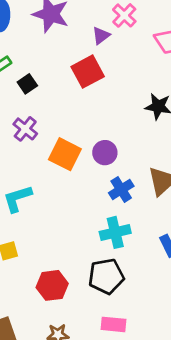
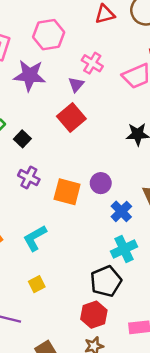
black pentagon: (106, 276) -> (106, 281), moved
red hexagon: (52, 285) -> (94, 315), moved

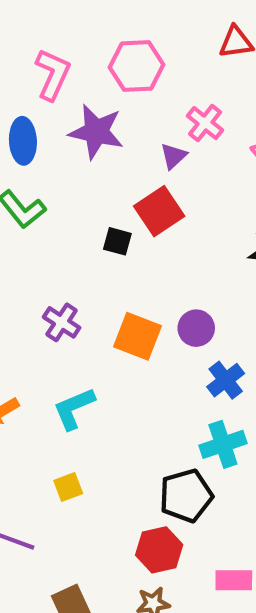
black square: (22, 139) -> (117, 241), moved, turned -35
purple cross: (29, 178) -> (62, 322), moved

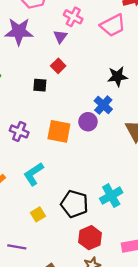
red square: (159, 211) -> (58, 66), size x0.6
blue cross: (226, 380) -> (103, 105), moved
cyan cross: (223, 444) -> (111, 196), moved
black pentagon: (186, 496) -> (74, 204), moved, turned -30

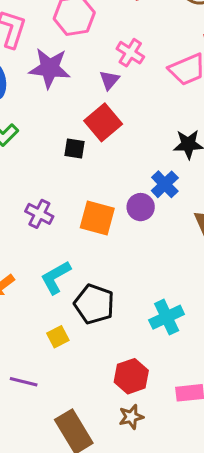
red square: (58, 66) -> (103, 122), size x1.6
black pentagon: (74, 204) -> (94, 304), moved

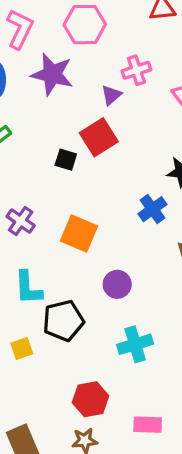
pink cross: (130, 53) -> (136, 70), turned 32
purple circle: (141, 207) -> (117, 284), moved
cyan L-shape: (56, 277) -> (28, 288), turned -72
black pentagon: (94, 304) -> (63, 321), turned 30

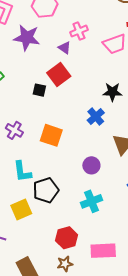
purple triangle: (111, 95) -> (65, 48), turned -40
purple circle: (117, 284) -> (91, 165), moved
yellow square: (22, 348) -> (21, 210), size x1.5
pink rectangle: (148, 425) -> (103, 251), size x1.4

